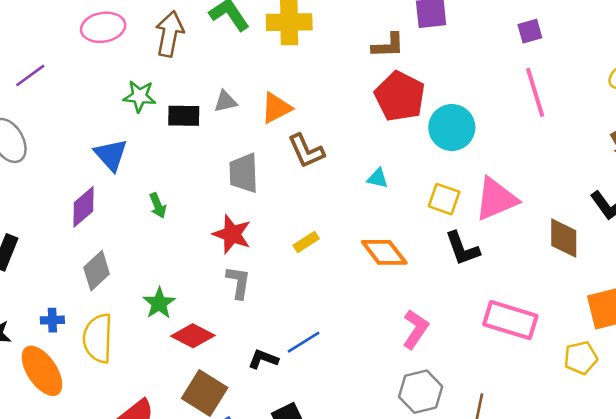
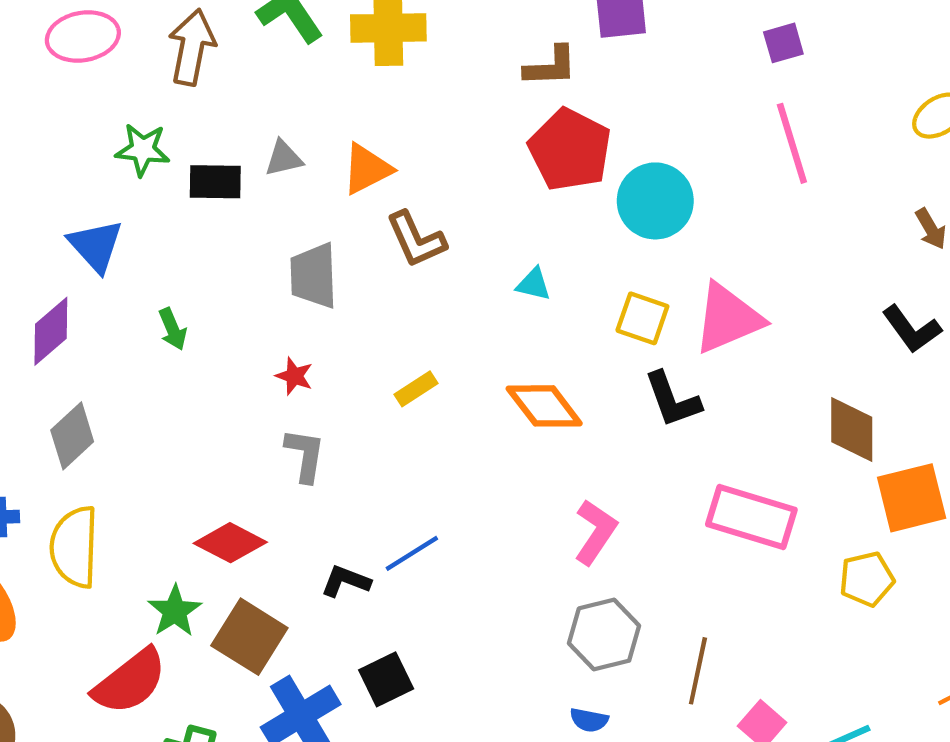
red star: (232, 234) -> (294, 376), size x0.6
brown diamond: (564, 238) -> (852, 429), moved
green star: (159, 303) -> (175, 611), moved

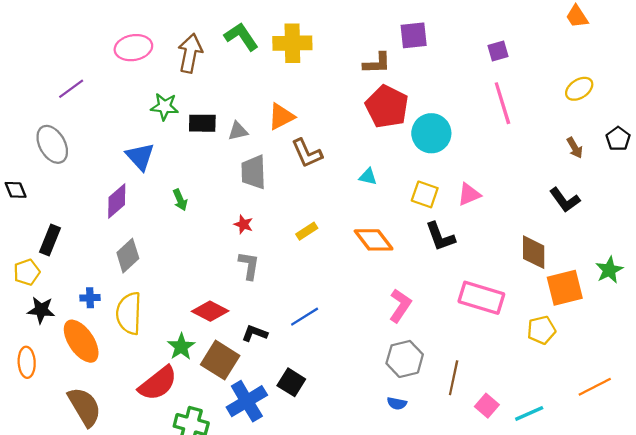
gray triangle: (284, 158) -> (238, 131), moved
pink triangle: (728, 318) -> (469, 194), size x0.6
black L-shape: (346, 581) -> (255, 333), moved
black square: (386, 679) -> (291, 382), turned -32

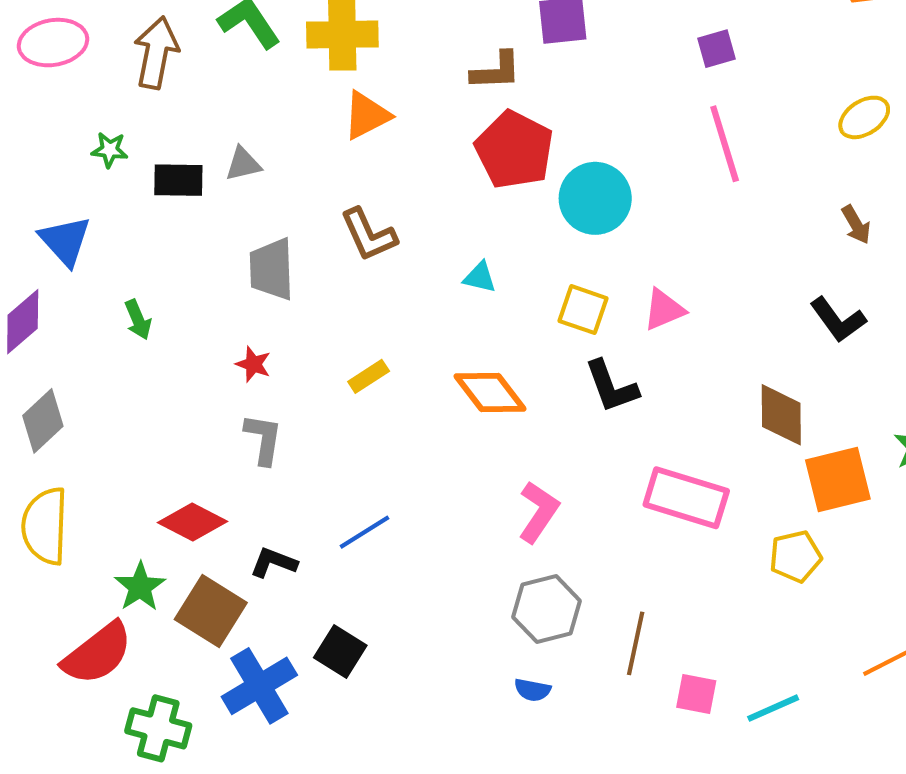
green star: (165, 107) -> (110, 150), size x0.7
orange triangle: (281, 117) -> (367, 115), moved
gray triangle: (238, 131) -> (243, 164), moved
pink square: (487, 406) -> (696, 694), turned -30

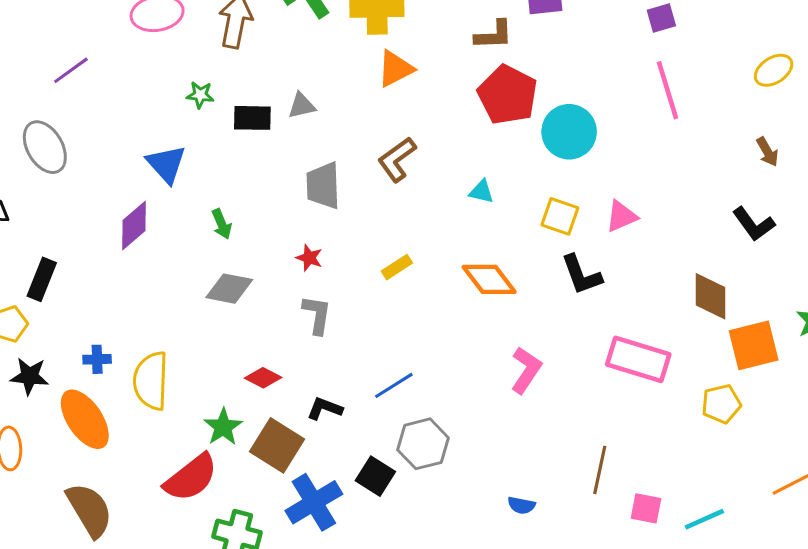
brown L-shape: (369, 235) -> (397, 159), turned 78
gray diamond: (43, 421) -> (229, 289), moved, turned 54
red diamond: (193, 522) -> (263, 378), size x0.7
gray hexagon: (547, 609) -> (423, 444), moved

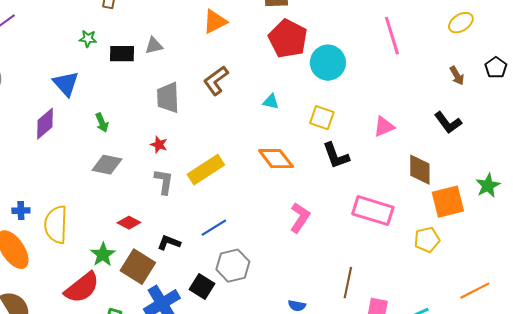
pink triangle: (621, 216) -> (384, 127), moved
yellow rectangle: (397, 267) -> (206, 170), moved, size x1.8

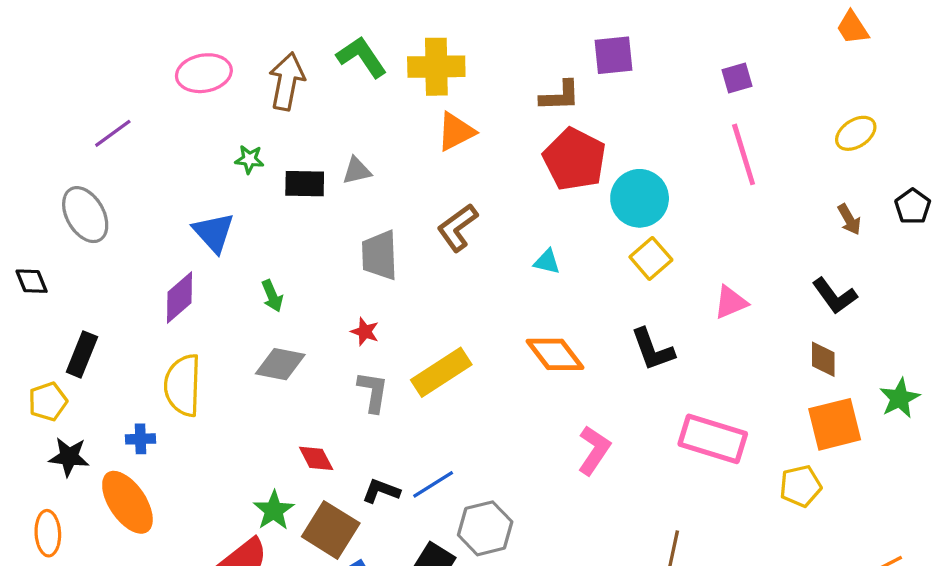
yellow square: (322, 118) -> (651, 258), moved, turned 30
brown diamond: (420, 170) -> (823, 359), moved, size x0.7
red diamond: (129, 223) -> (316, 458), turned 35
yellow semicircle: (56, 225) -> (183, 385), moved
blue line: (214, 228) -> (433, 484), moved

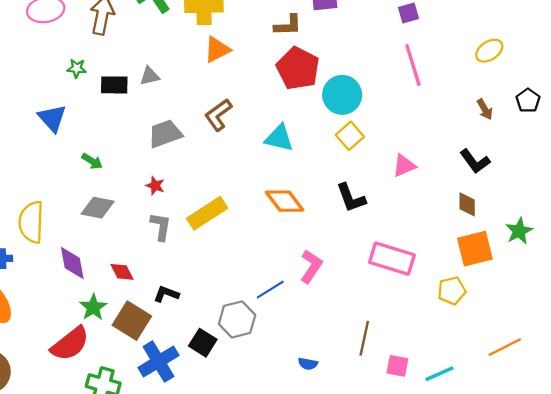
gray trapezoid: (379, 255) -> (165, 134), turned 72
cyan triangle: (547, 262) -> (279, 138), size x1.6
green arrow: (272, 296) -> (92, 161), turned -35
purple diamond: (179, 297) -> (72, 263), moved, turned -60
blue line: (433, 484) -> (270, 290), moved

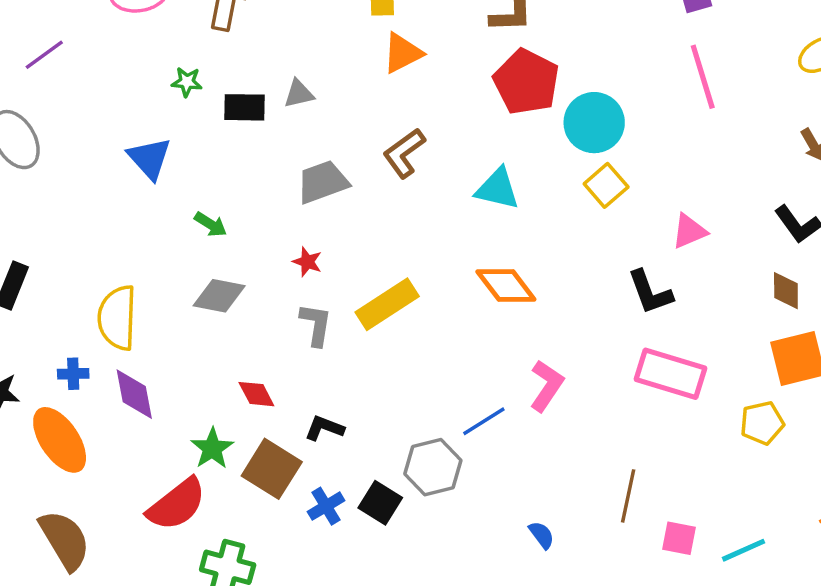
black L-shape: (351, 198) -> (650, 292), moved
purple diamond: (72, 263) -> (134, 394), moved
blue cross: (158, 361) -> (326, 506), moved, size x0.6
blue semicircle: (308, 364) -> (542, 535), turned -138

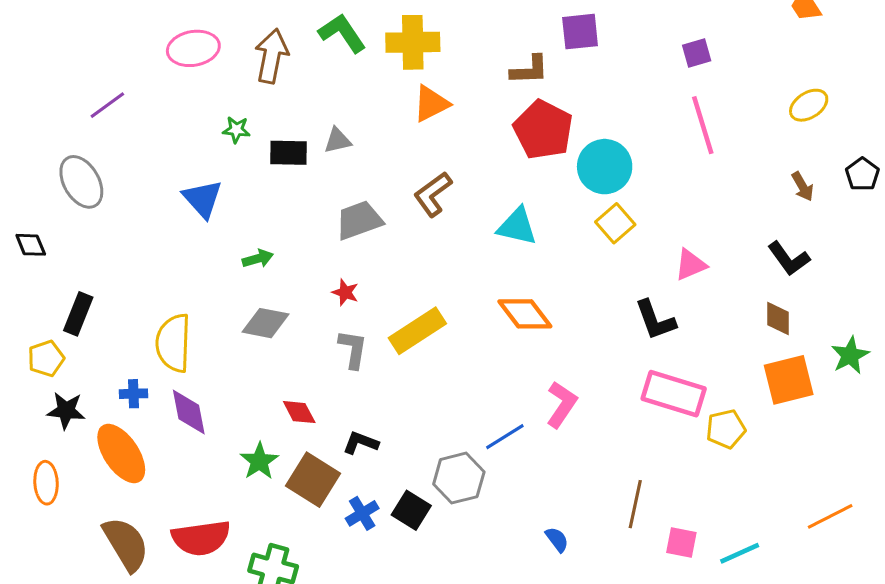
green arrow: (211, 224) -> (258, 259), turned -48
yellow pentagon: (762, 423) -> (726, 429), moved
red semicircle: (177, 504) -> (201, 538), moved, turned 30

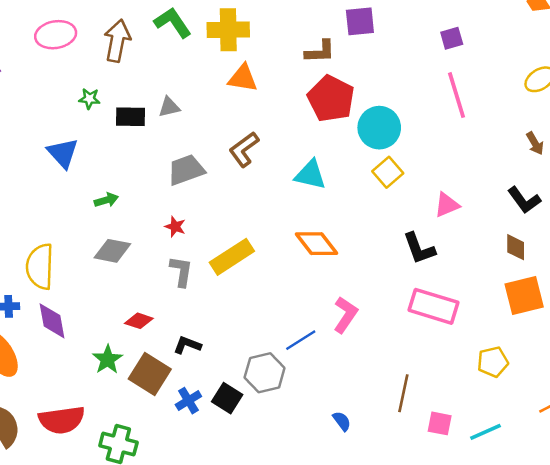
orange triangle: (431, 104) -> (243, 78), turned 36
red diamond: (299, 412) -> (139, 321), turned -44
yellow pentagon: (726, 429) -> (493, 362), moved

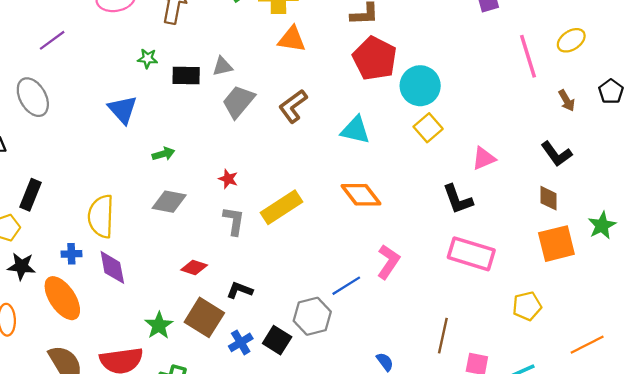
pink line: (457, 95) -> (528, 56), moved
gray trapezoid: (186, 170) -> (238, 102), moved, turned -30
green star: (108, 359) -> (159, 325), moved

